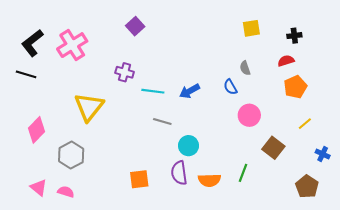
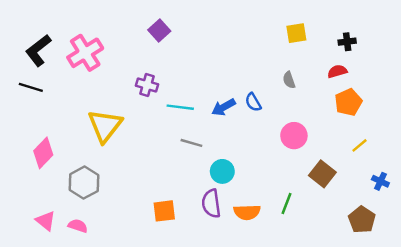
blue semicircle: (230, 87) -> (253, 102), moved

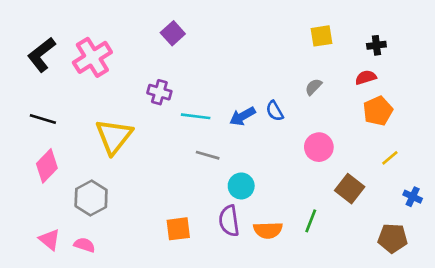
gray semicircle: (289, 80) -> (313, 87), turned 63
black line: (31, 87) -> (43, 119), moved
brown pentagon: (362, 220) -> (393, 238), turned -30

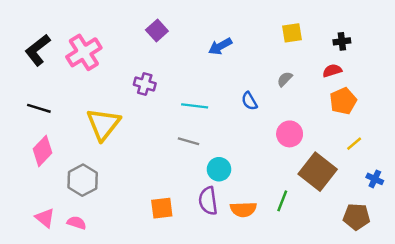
cyan line: (196, 116) -> (195, 106), moved
blue arrow: (242, 116) -> (220, 46), moved
brown square: (350, 189) -> (318, 172), size x1.4

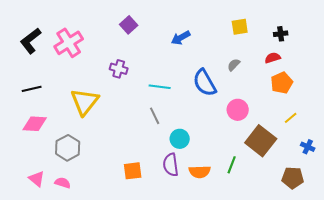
blue semicircle: (249, 101) -> (205, 83), size x1.8
black line: (39, 108) -> (32, 89), turned -30
gray line: (189, 141) -> (155, 116), turned 48
pink diamond: (42, 151) -> (35, 124), turned 50

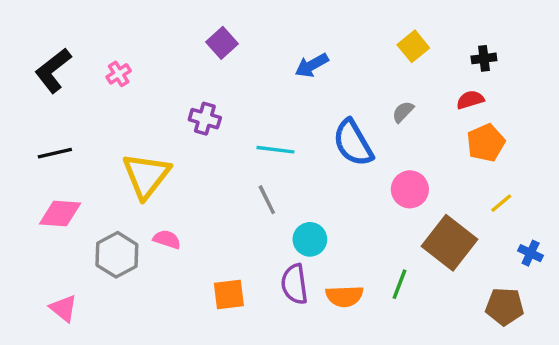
yellow square: (240, 27) -> (413, 46), turned -30
pink cross: (69, 43) -> (119, 74), size x0.5
pink semicircle: (63, 183) -> (167, 239), moved

